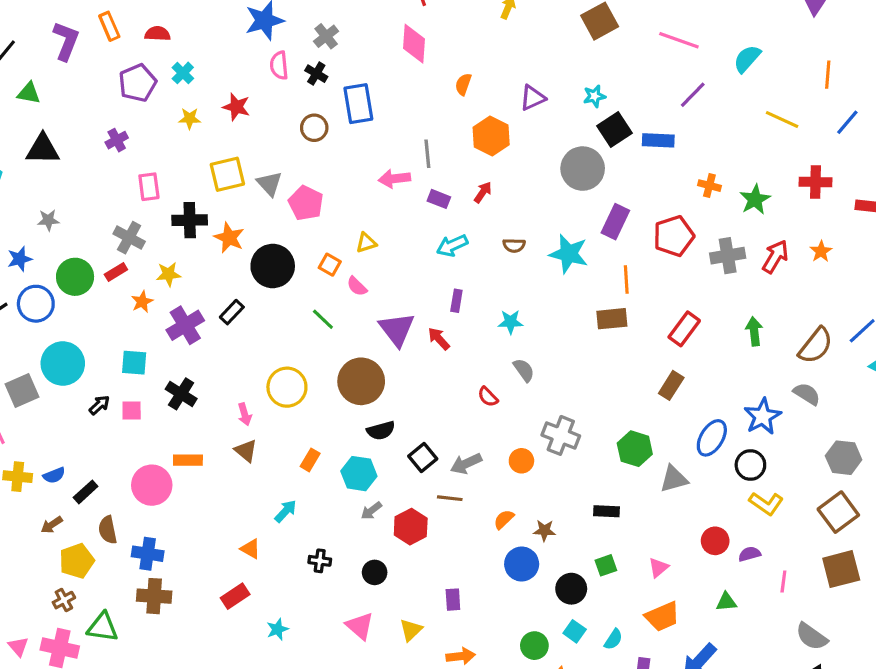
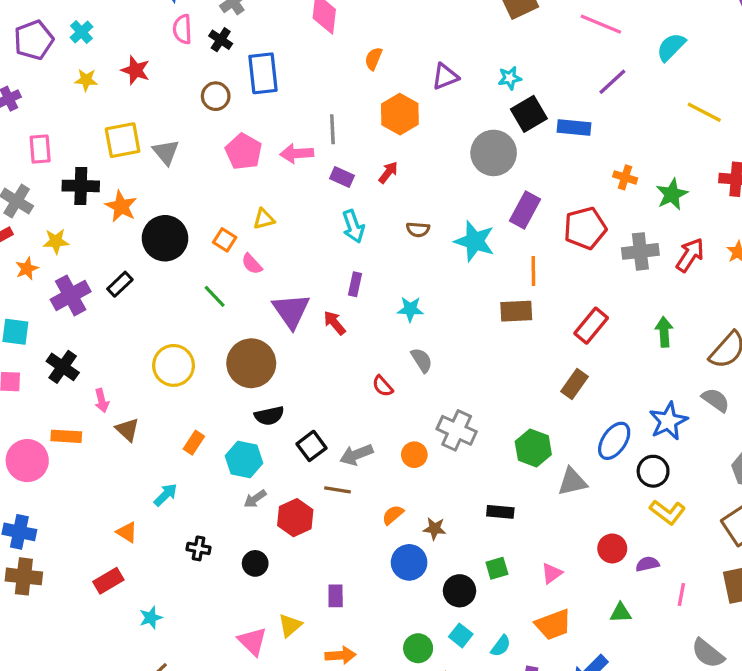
pink pentagon: (306, 203) -> (244, 152), moved
cyan arrow: (452, 246) -> (353, 226), turned -88
pink arrow: (245, 414) -> (102, 401), moved
pink triangle: (360, 626) -> (252, 641), moved

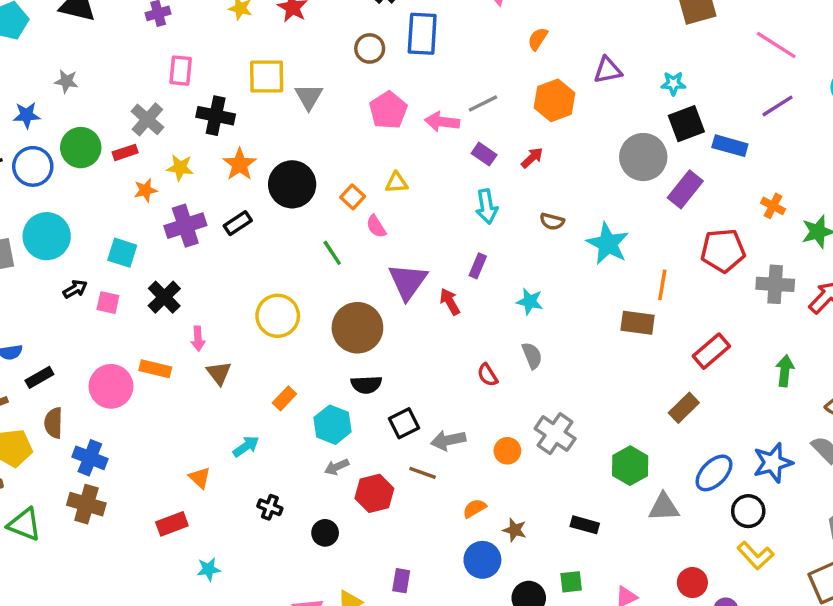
gray line: (332, 129) -> (483, 104), turned 56
orange star: (121, 206) -> (240, 164), moved
purple rectangle: (525, 210) -> (685, 189), moved

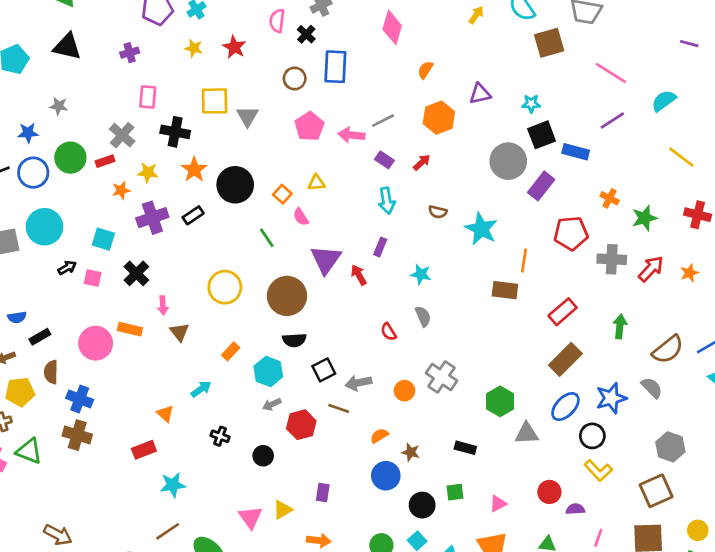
brown rectangle: (684, 408) -> (565, 359), moved, size x1.4
cyan star: (209, 569) -> (173, 485), size x1.4

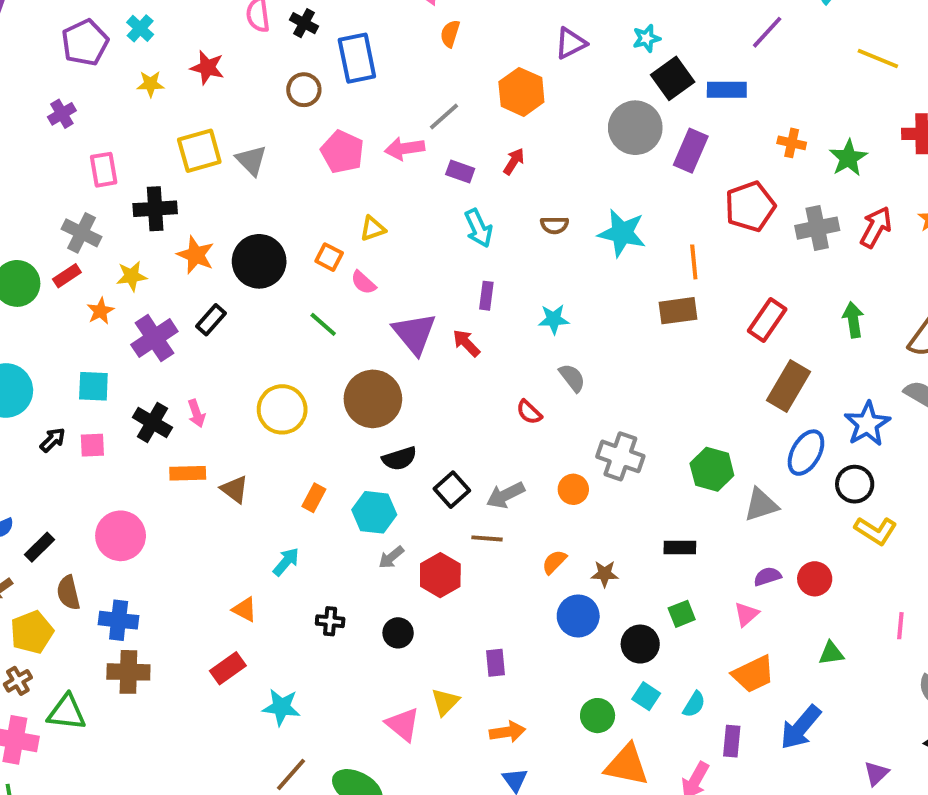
orange semicircle: (425, 70) -> (450, 34), moved
pink arrow: (163, 305) -> (196, 413), moved
orange rectangle: (130, 329) -> (188, 473), moved
cyan star: (173, 485) -> (281, 707), turned 30
purple semicircle: (575, 509) -> (767, 576), moved

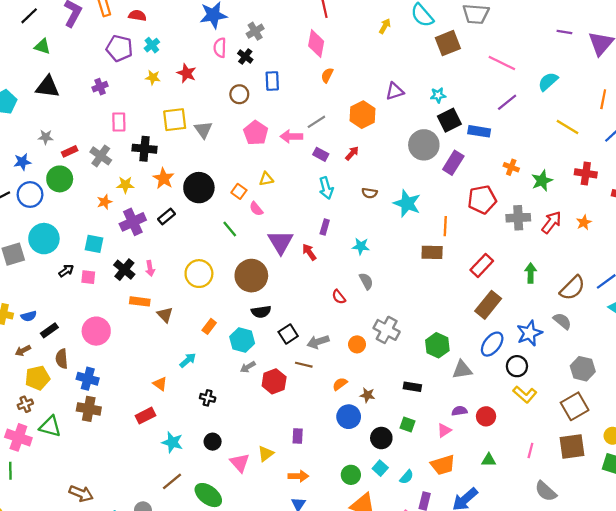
purple pentagon: (85, 43) -> (119, 48), turned 30
blue rectangle: (357, 58) -> (272, 81), size x0.7
red rectangle: (67, 276) -> (70, 151), moved
green square: (682, 614) -> (408, 425), turned 32
black circle: (398, 633) -> (213, 442), moved

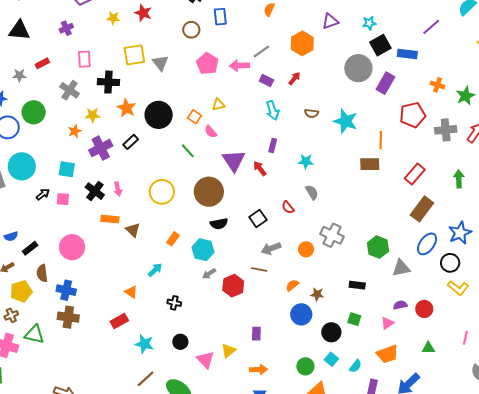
red rectangle: (70, 151) -> (42, 63), moved
black square: (288, 334) -> (258, 219), moved

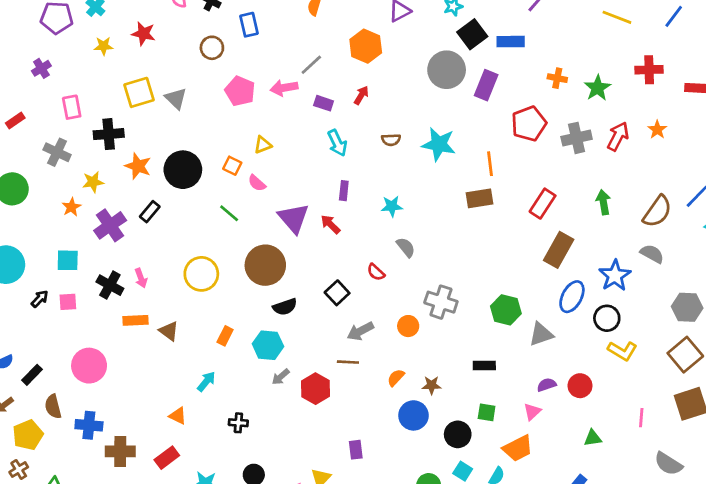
brown cross: (68, 317) -> (120, 451), moved
orange trapezoid: (387, 354) -> (518, 448), moved

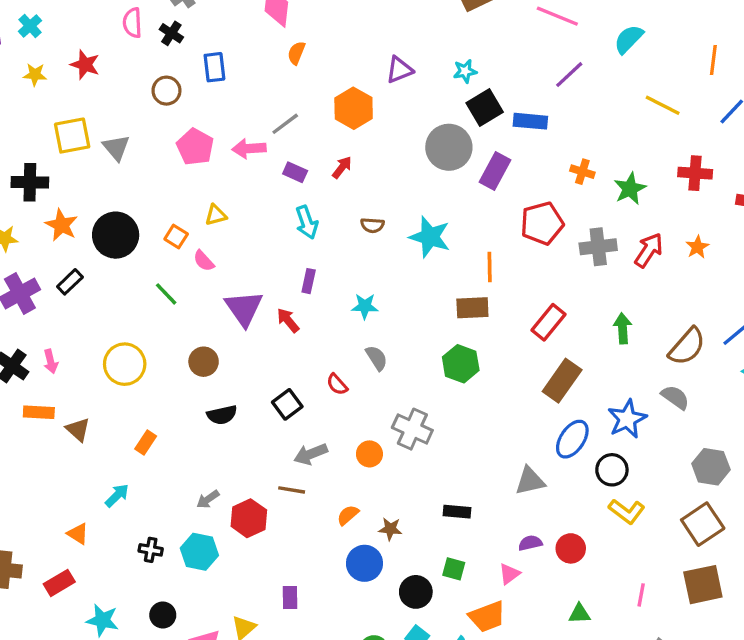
brown circle: (265, 265) -> (204, 362), size x0.6
green hexagon: (506, 310) -> (461, 364), moved
cyan hexagon: (268, 345) -> (199, 552), moved

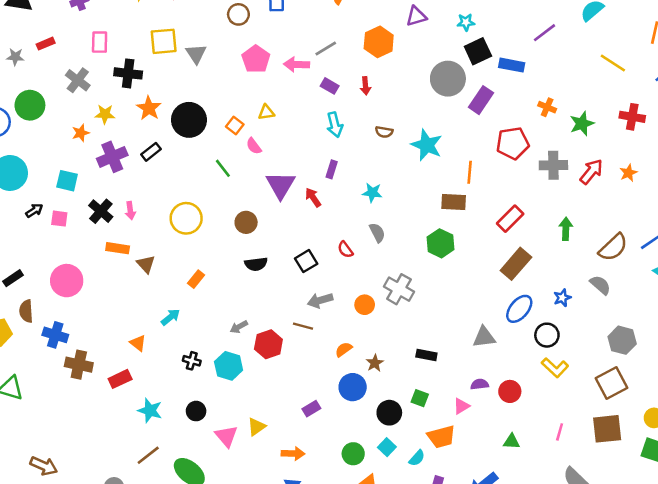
red arrow: (342, 167) -> (365, 86), turned 132
blue star: (627, 419) -> (562, 298), size x0.6
brown star: (390, 529) -> (375, 363), turned 30
purple rectangle: (290, 598) -> (311, 409), moved, turned 54

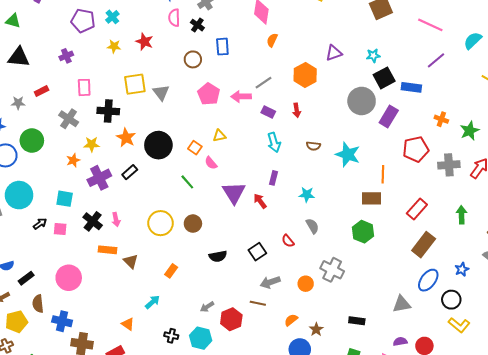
brown circle: (246, 222) -> (193, 224), moved

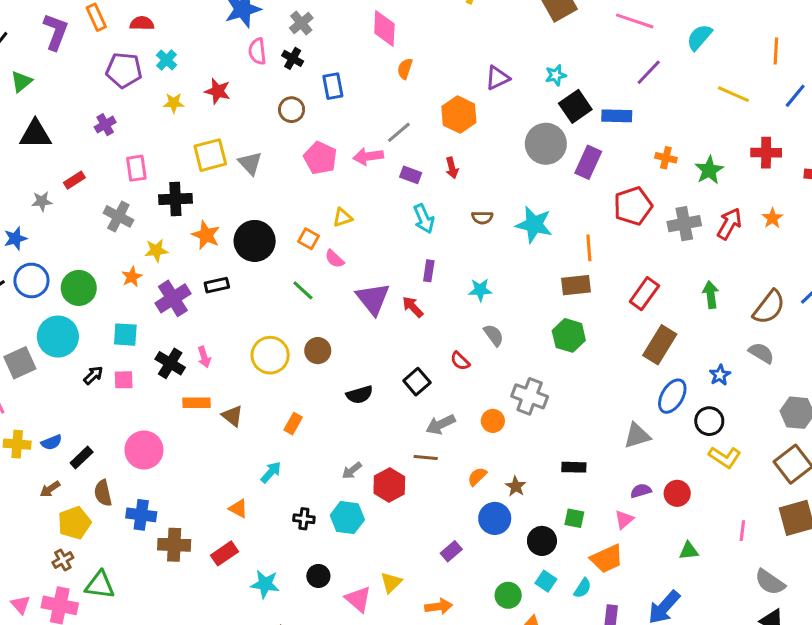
green triangle: (13, 21) -> (21, 82), turned -49
green circle: (32, 141) -> (79, 288), moved
black rectangle: (130, 172) -> (217, 285), turned 35

